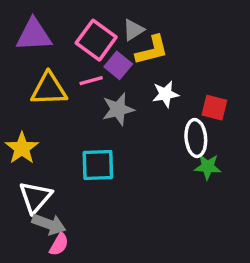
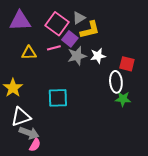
yellow triangle: (49, 89) -> (29, 53), size x0.7
gray star: (118, 109) -> (77, 56), moved
white triangle: (35, 197) -> (21, 117), turned 30

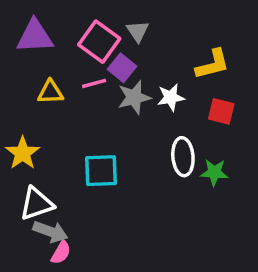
gray triangle: (79, 18) -> (138, 31), turned -32
yellow L-shape: (90, 30) -> (213, 64), moved
white ellipse: (116, 82) -> (183, 157), moved

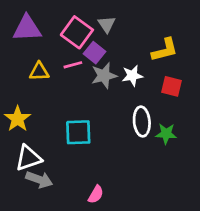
pink semicircle: (61, 253) -> (96, 194), moved

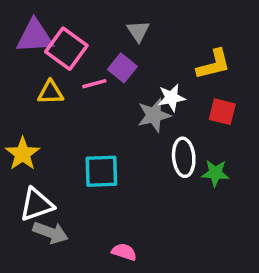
pink square: (77, 32) -> (66, 49), moved
gray star: (104, 76) -> (154, 115), moved
pink semicircle: (96, 194) -> (124, 252), turned -102

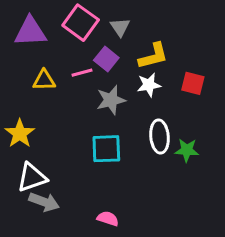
pink square: (66, 49) -> (81, 23), moved
yellow L-shape: (213, 64) -> (153, 56), moved
red square: (222, 112) -> (193, 83), moved
gray star: (154, 115) -> (111, 100), moved
cyan square: (101, 171) -> (106, 149), moved

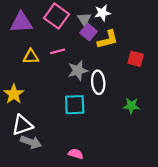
purple square: (106, 59) -> (89, 32), moved
white star: (149, 85) -> (102, 13), moved
white ellipse: (160, 137) -> (98, 82), moved

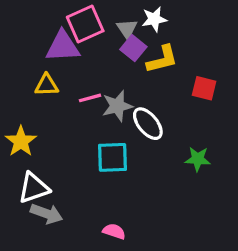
pink square: (56, 16) -> (85, 24), turned 30
purple triangle: (21, 22) -> (63, 46), moved
pink line: (58, 51) -> (90, 98), moved
white ellipse: (98, 82) -> (148, 124), turned -35

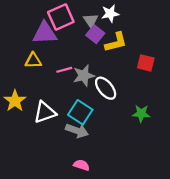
cyan square: (112, 157) -> (80, 112), turned 35
white triangle: (34, 188) -> (45, 112), moved
gray arrow: (47, 214) -> (77, 131), moved

